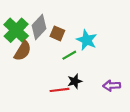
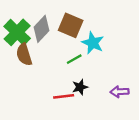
brown square: (57, 33) -> (71, 25), moved, size x1.5
brown semicircle: (23, 51) -> (24, 54), turned 132

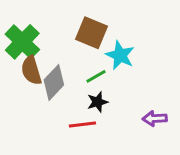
gray diamond: (42, 29) -> (54, 82), moved
black star: (80, 87) -> (98, 102), moved

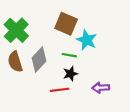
brown semicircle: (31, 70) -> (15, 62), moved
green line: (96, 76) -> (69, 55), turned 40
purple arrow: (155, 119) -> (101, 88), moved

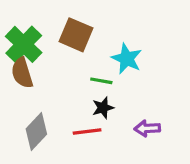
brown square: (66, 24) -> (76, 35), moved
gray diamond: (39, 60) -> (36, 132), moved
brown semicircle: (15, 62) -> (22, 73), moved

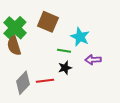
purple arrow: (147, 128) -> (93, 60), moved
red line: (87, 132) -> (45, 81), moved

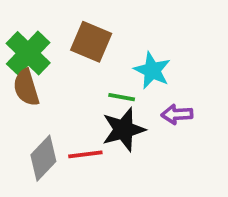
black star: (65, 68) -> (124, 130), size x1.6

